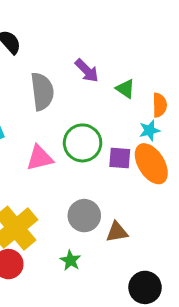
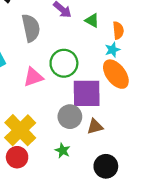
purple square: (120, 158) -> (87, 93), moved, size x1.8
black circle: (145, 287) -> (106, 166), moved

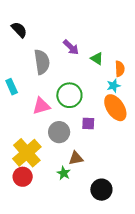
purple square: (87, 93) -> (88, 123), size x0.5
gray circle: (70, 117) -> (59, 132), moved
brown triangle: (95, 127) -> (76, 158), moved

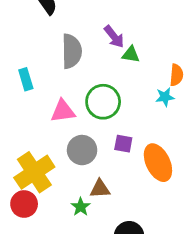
green triangle: (97, 59) -> (131, 54), moved, turned -32
orange ellipse: (115, 108) -> (158, 163), moved

